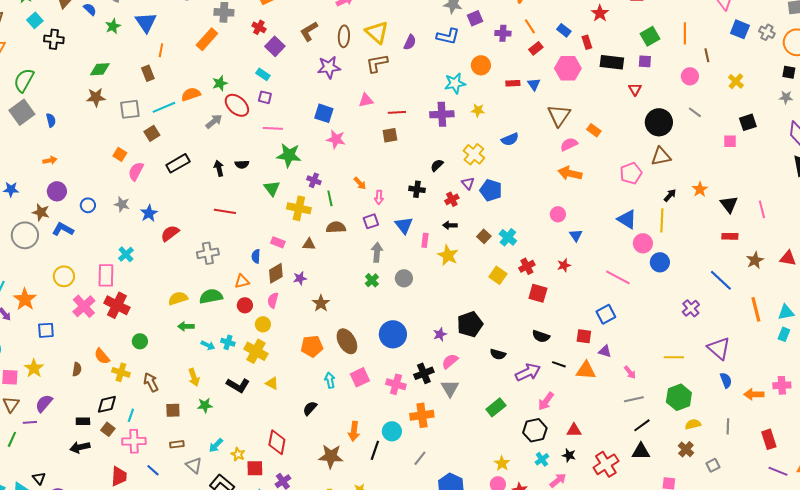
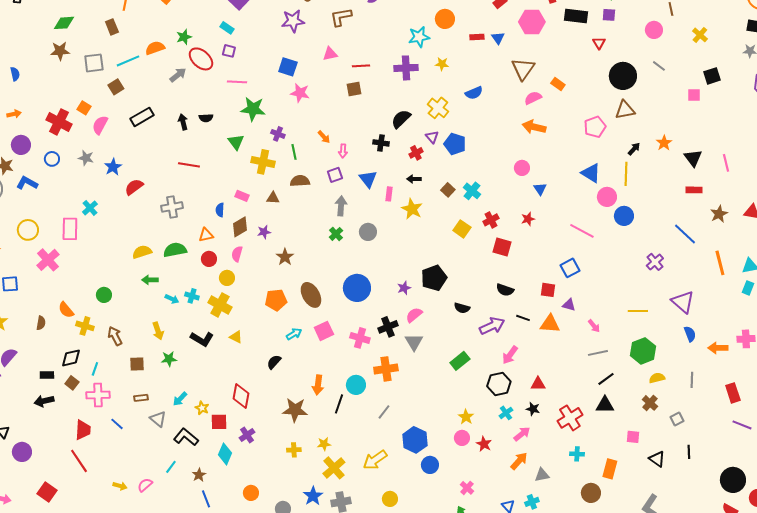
black semicircle: (437, 165) -> (401, 119), size x1.5
red cross: (117, 305) -> (59, 122), moved
cyan arrow: (330, 380) -> (294, 334), turned 70

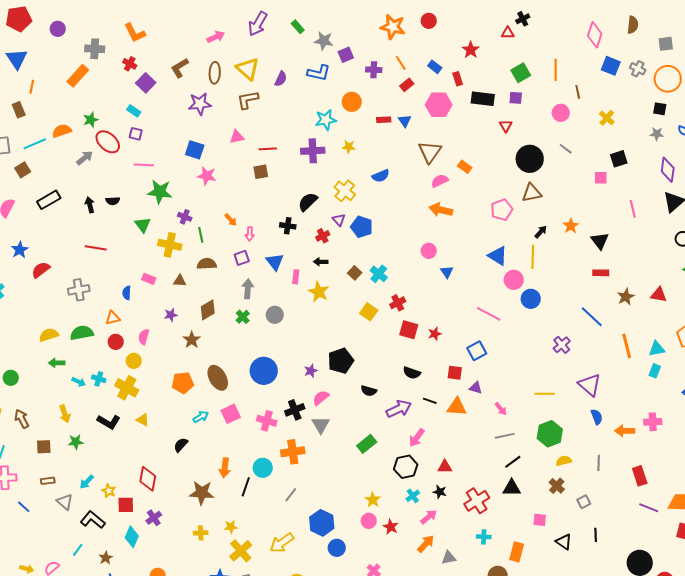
pink line: (726, 163) -> (633, 209), moved
red star: (528, 219) -> (435, 334), moved
brown diamond: (240, 227) -> (208, 310), moved

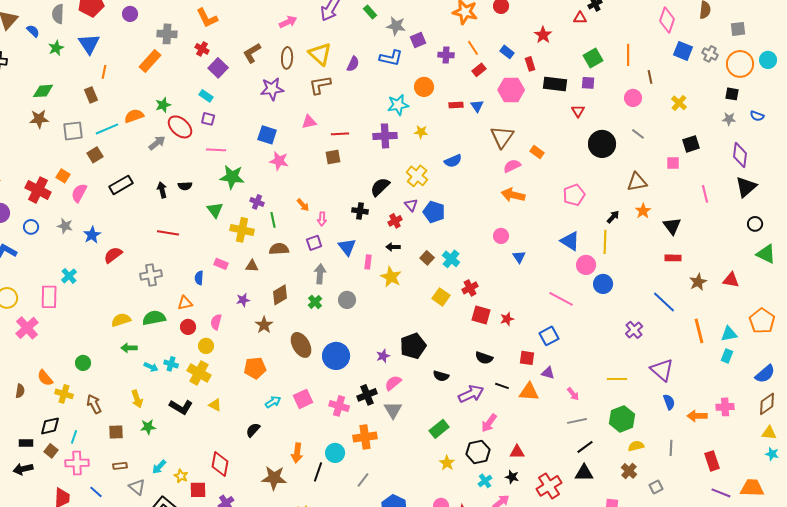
brown triangle: (532, 193) -> (637, 182), moved
brown ellipse: (218, 378) -> (301, 345), moved
yellow star: (373, 500) -> (447, 463), moved

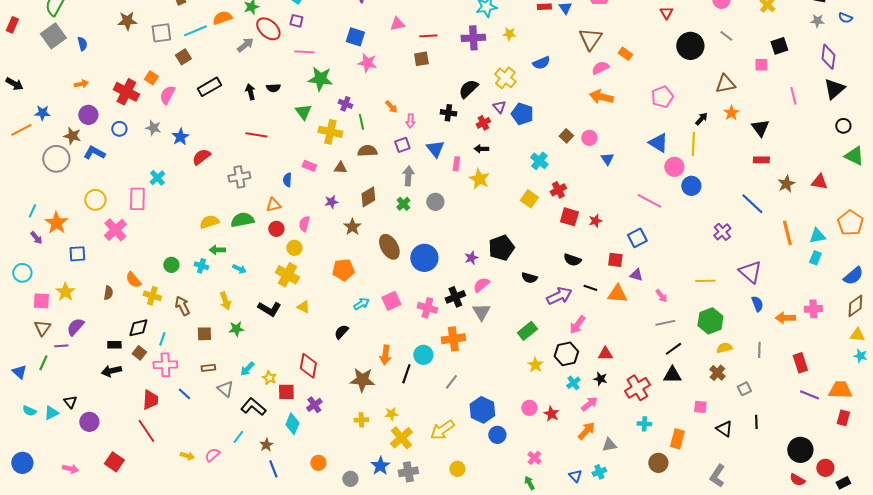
brown square: (427, 258) -> (566, 136), moved
cyan cross: (171, 364) -> (201, 266), moved

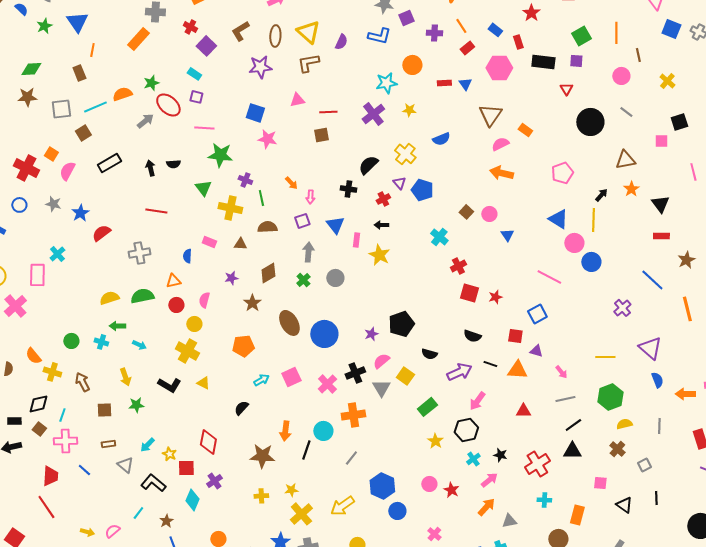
purple cross: (473, 38) -> (373, 114), turned -35
yellow square: (529, 199) -> (405, 376), moved
pink cross: (427, 308) -> (327, 384), turned 30
red triangle: (605, 354) -> (523, 411), moved

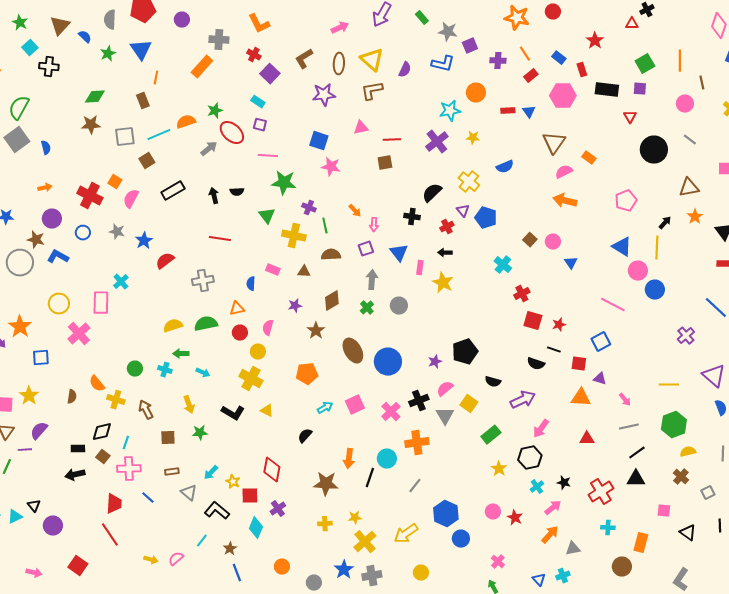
black line: (490, 364) -> (554, 350), moved

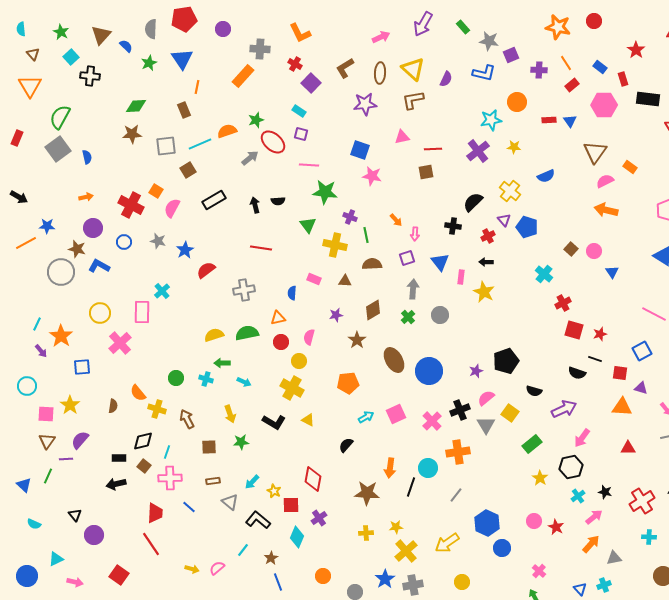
cyan triangle: (15, 517) -> (56, 559), moved

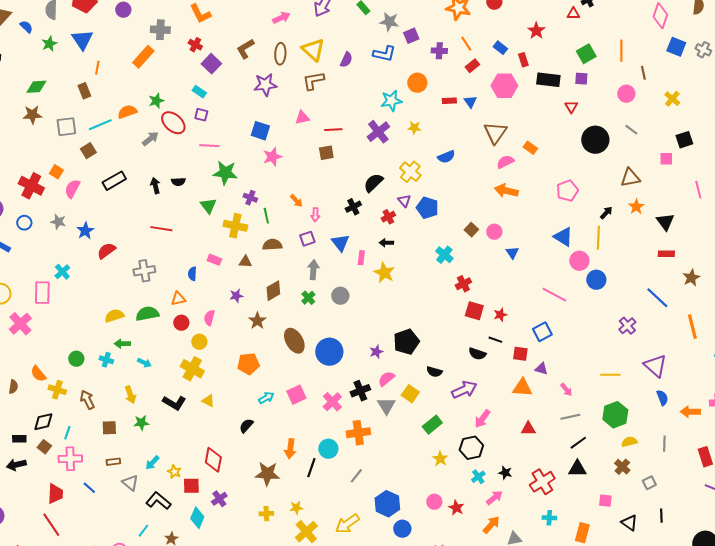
pink star: (372, 176) -> (272, 157), turned -30
black cross: (453, 226) -> (353, 207), turned -35

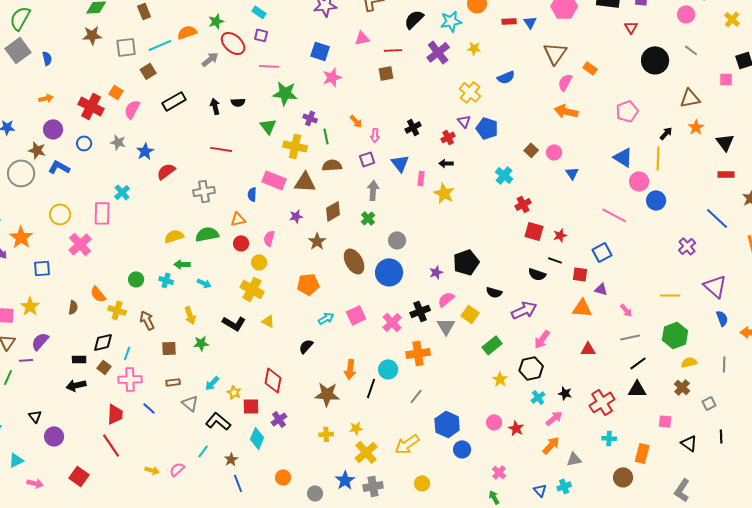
pink semicircle: (505, 162) -> (565, 82), turned -36
black semicircle: (373, 183) -> (414, 19), moved
pink rectangle: (214, 260) -> (274, 180), size x1.6
brown triangle: (245, 262) -> (305, 182), size x1.6
gray circle: (340, 296) -> (397, 240), moved

